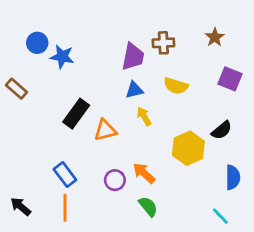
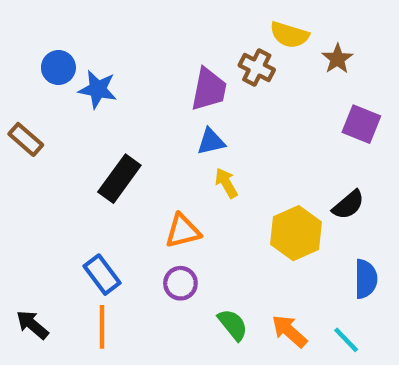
brown cross: (163, 43) -> (257, 68), turned 30
yellow semicircle: (176, 86) -> (289, 35), moved
orange triangle: (105, 130) -> (183, 231), moved
orange arrow: (144, 173) -> (289, 331), moved

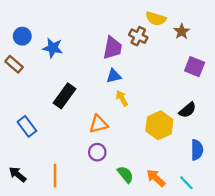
blue circle: (58, 68) -> (22, 36), moved
brown rectangle: (26, 139) -> (14, 64), moved
blue rectangle: (102, 275) -> (27, 126), moved

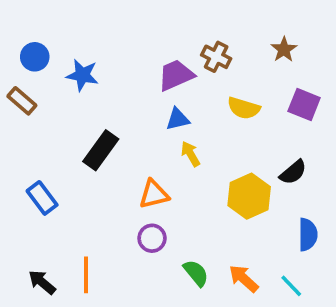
yellow semicircle: (156, 19) -> (244, 108), moved
purple trapezoid: (113, 48) -> (176, 75), turned -125
black arrow: (18, 174) -> (42, 282), moved

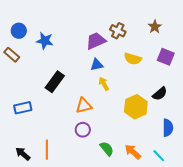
blue rectangle: (42, 198) -> (23, 108), turned -66

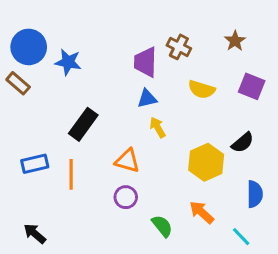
blue circle: (19, 31) -> (29, 47), size x1.5
purple trapezoid: (96, 41) -> (145, 62), turned -65
orange triangle: (84, 106) -> (127, 161), turned 30
orange line: (47, 150) -> (71, 174), moved
orange arrow: (133, 152) -> (202, 212), moved

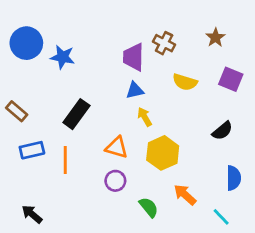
brown rectangle: (18, 83) -> (17, 111), moved
yellow hexagon: (206, 162) -> (163, 153), moved

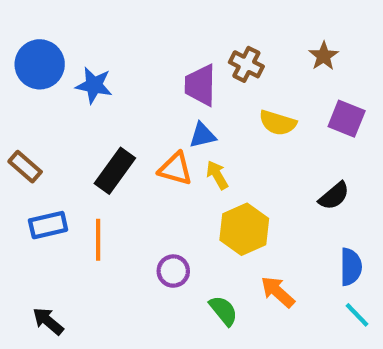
orange triangle: (117, 147) -> (175, 169), moved
cyan line: (221, 217) -> (357, 315), moved

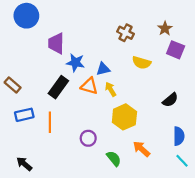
blue circle: (40, 64) -> (26, 16), moved
blue star: (94, 85) -> (75, 63), moved
purple trapezoid: (200, 85) -> (56, 43), moved
purple square: (347, 119) -> (176, 50), moved

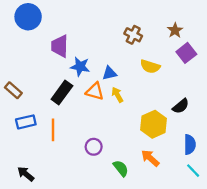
purple square: (176, 50) -> (186, 53), turned 30
yellow hexagon: (124, 117) -> (154, 124), moved

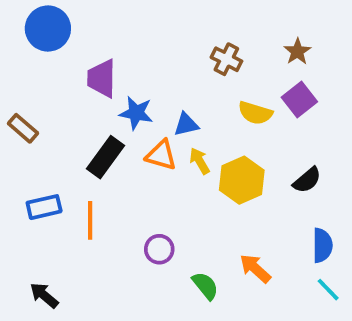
purple square: (186, 53) -> (299, 100), moved
brown rectangle: (13, 90) -> (23, 128), moved
yellow hexagon: (154, 124) -> (242, 180), moved

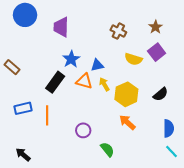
purple trapezoid: (102, 78) -> (61, 27), moved
blue star: (136, 113) -> (71, 59), turned 30
orange arrow: (255, 268) -> (127, 122), moved

